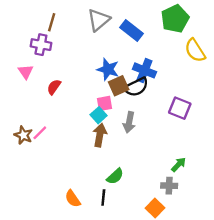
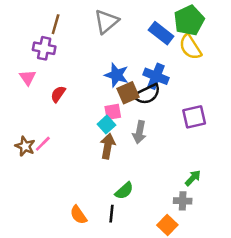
blue rectangle: (132, 30) -> (161, 33), moved
yellow semicircle: (195, 50) -> (190, 47), moved
purple square: (180, 108) -> (194, 117), turned -35

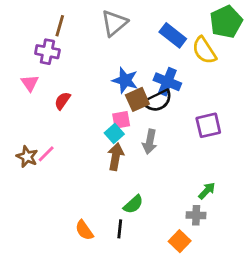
green pentagon: (189, 20) -> (226, 22), moved

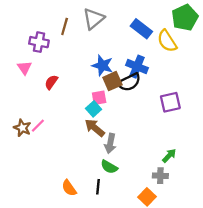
brown line: (60, 26) -> (65, 26), moved
gray arrow: (150, 142) -> (110, 143), moved
brown arrow: (116, 157) -> (95, 128), turned -60
green semicircle: (133, 204) -> (109, 167), turned 72

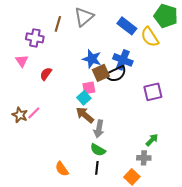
green pentagon: (185, 18) -> (166, 16), turned -30
black line: (98, 187) -> (97, 168), moved

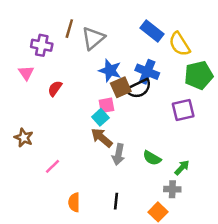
green pentagon: (166, 16) -> (199, 75), moved, turned -30
gray triangle: (84, 17) -> (93, 38), moved
pink line: (34, 113) -> (52, 166), moved
green semicircle: (98, 150) -> (152, 158), moved
orange semicircle: (62, 169) -> (74, 202), turned 35

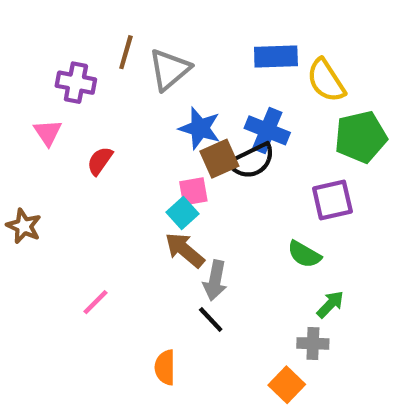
blue rectangle: (152, 31) -> (276, 57), turned -40
brown star: (24, 138) -> (24, 226), moved
green semicircle: (152, 158) -> (304, 254), moved
black line: (116, 201) -> (211, 320), moved, turned -49
orange semicircle: (74, 202) -> (165, 367), moved

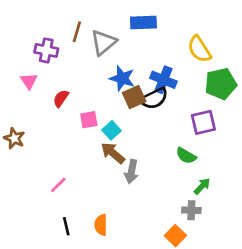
blue rectangle: (276, 57) -> (143, 23), moved
pink square: (193, 191) -> (89, 120), moved
black line: (211, 320) -> (66, 226), moved, turned 30

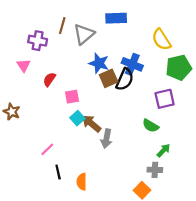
black semicircle: (154, 98) -> (125, 79), turned -40
cyan square: (111, 130) -> (77, 118), moved
black line: (66, 226) -> (58, 172), moved

